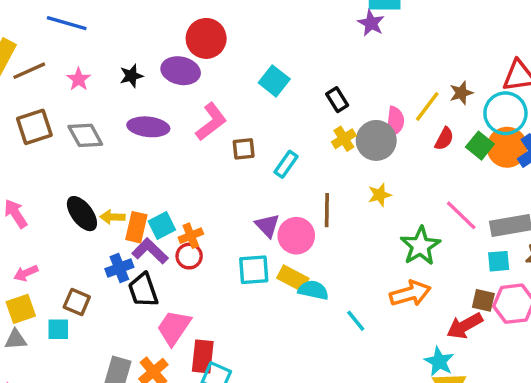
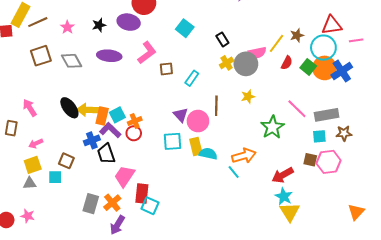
pink semicircle: (395, 122) -> (257, 53), turned 72
yellow arrow: (113, 217) -> (88, 110), size x1.5
yellow rectangle: (293, 278) -> (196, 147), turned 48
orange arrow: (410, 294) -> (244, 156), moved
red arrow: (465, 326) -> (283, 175), moved

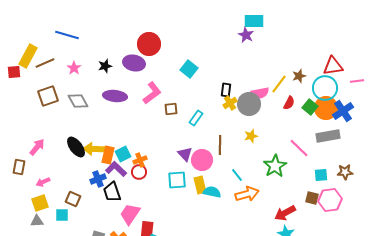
black rectangle: (222, 39) -> (226, 90), moved, turned 40
pink arrow: (30, 108) -> (37, 147), turned 72
gray rectangle: (327, 115) -> (328, 136), moved
cyan line: (234, 172) -> (237, 175), moved

